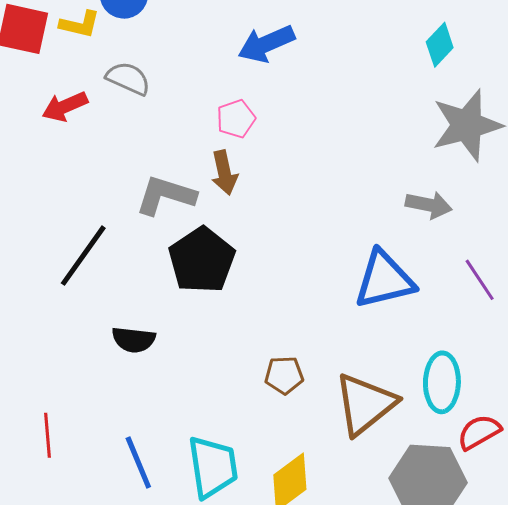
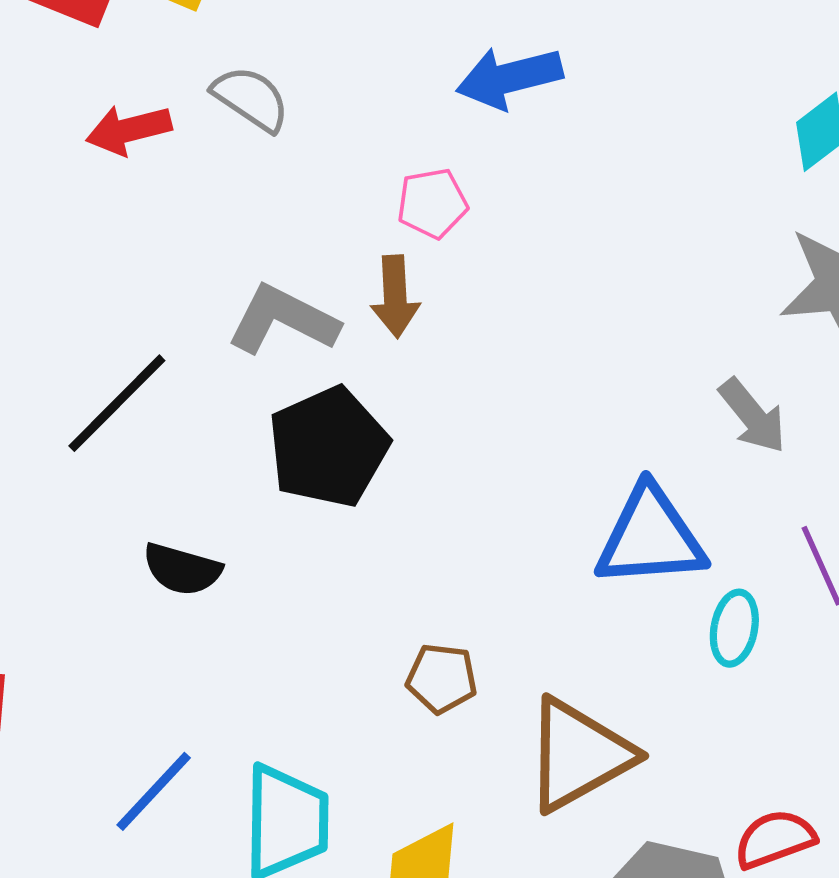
gray arrow: (429, 205) -> (753, 416), turned 30
cyan ellipse: (442, 382) -> (734, 628), moved, size x0.7
blue line: (138, 463) -> (154, 791), turned 56

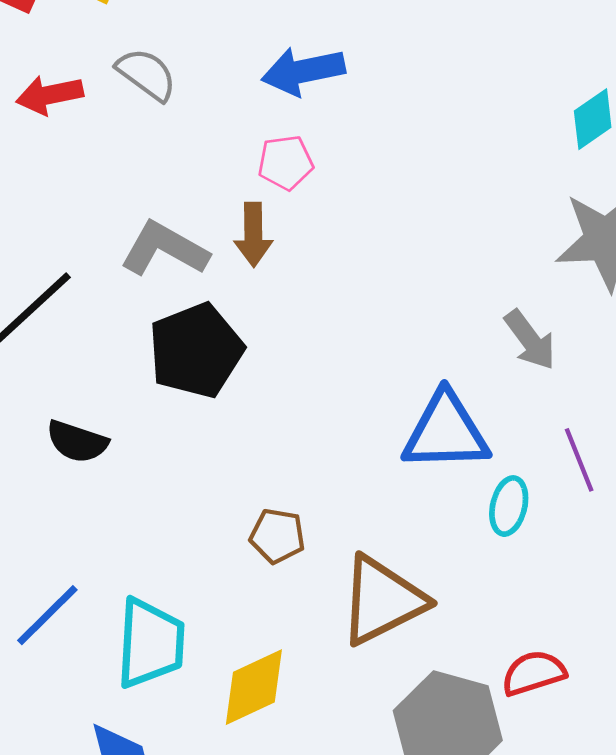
blue arrow: (509, 78) -> (303, 71), moved

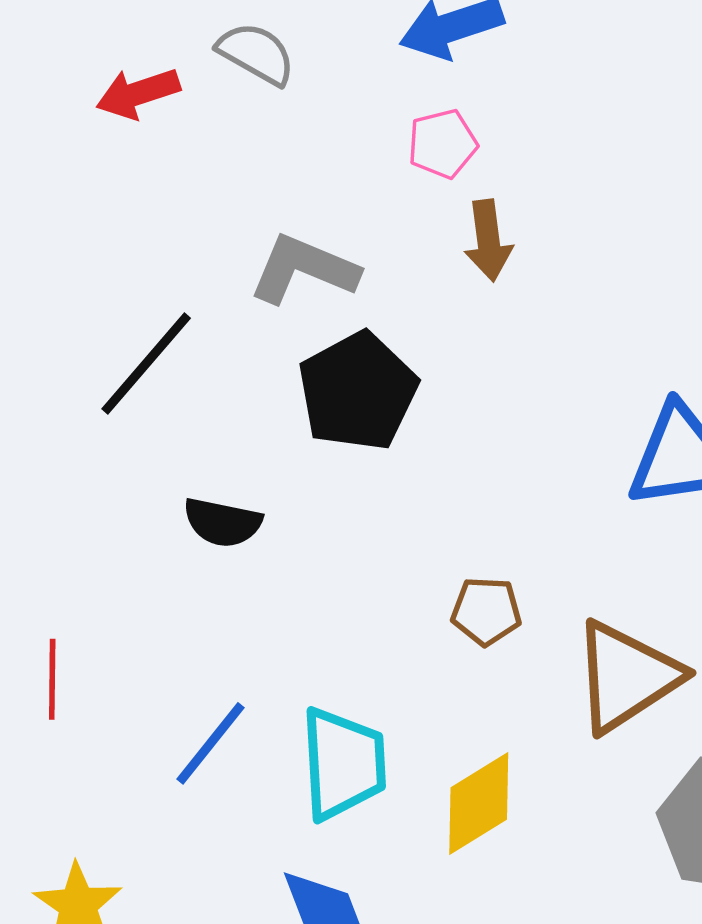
brown arrow: (253, 234) -> (488, 240), moved

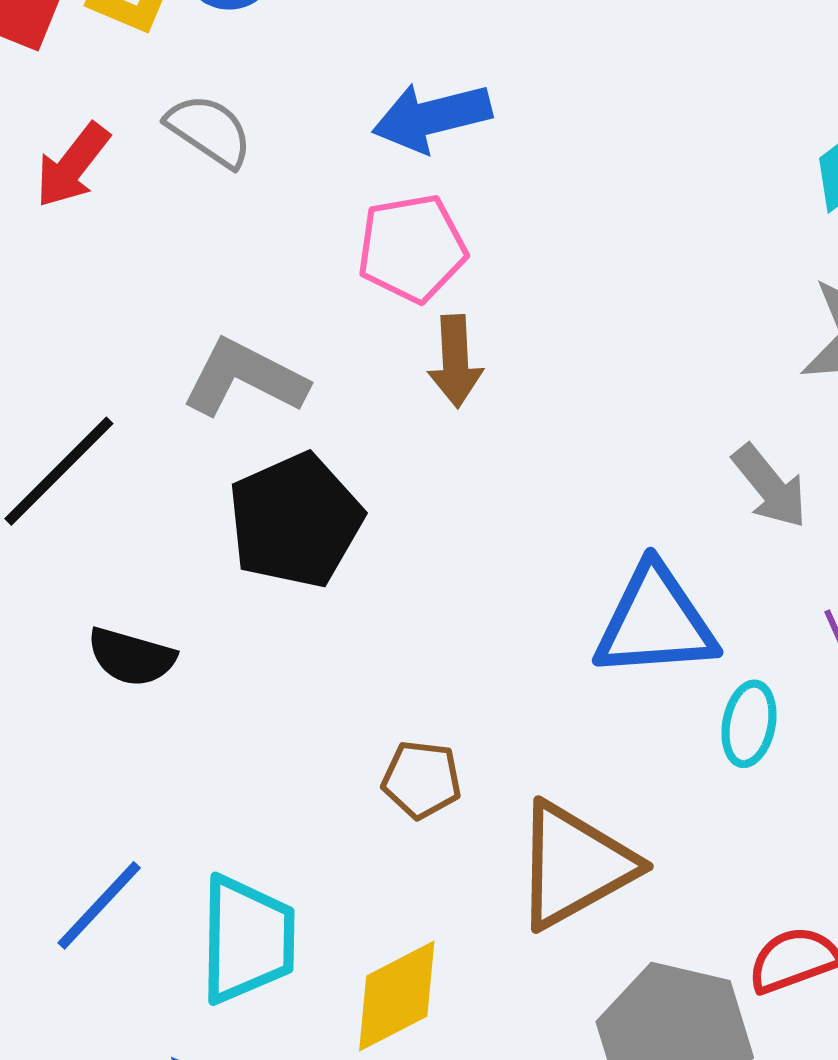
red arrow: (138, 93) -> (73, 165), turned -38
pink pentagon: (442, 144) -> (412, 248), size x1.4

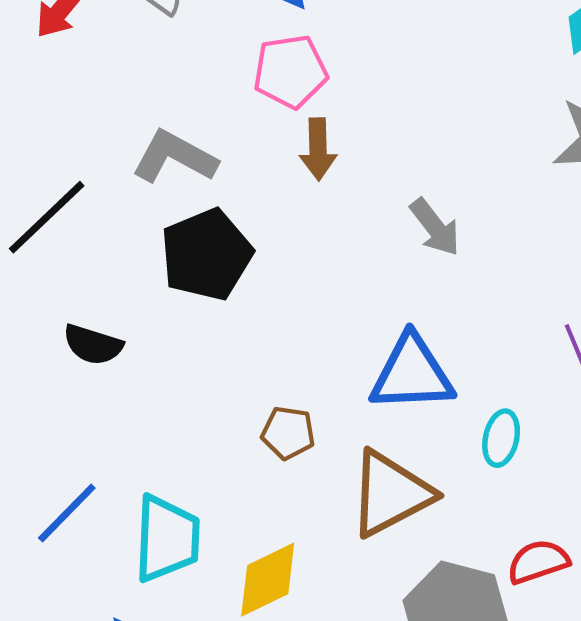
gray arrow: (770, 486) -> (435, 227), moved
blue triangle: (655, 622) -> (412, 373), moved
cyan ellipse: (749, 724) -> (501, 438), moved

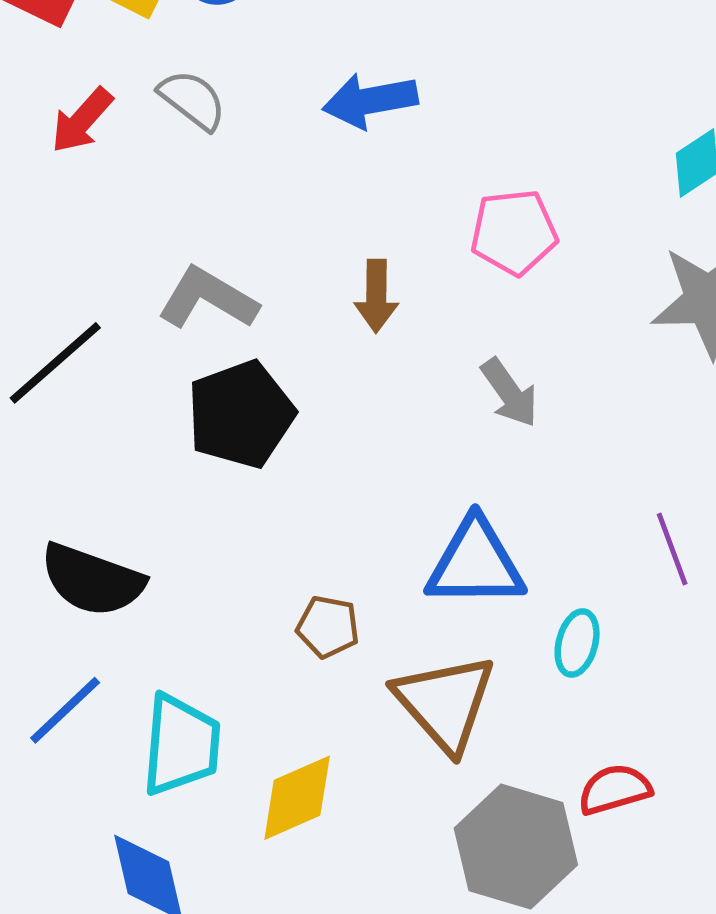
pink pentagon: (290, 71) -> (514, 232), moved
black semicircle: (93, 345) -> (92, 580), moved, size x1.5
brown triangle: (391, 494) -> (445, 703), turned -46

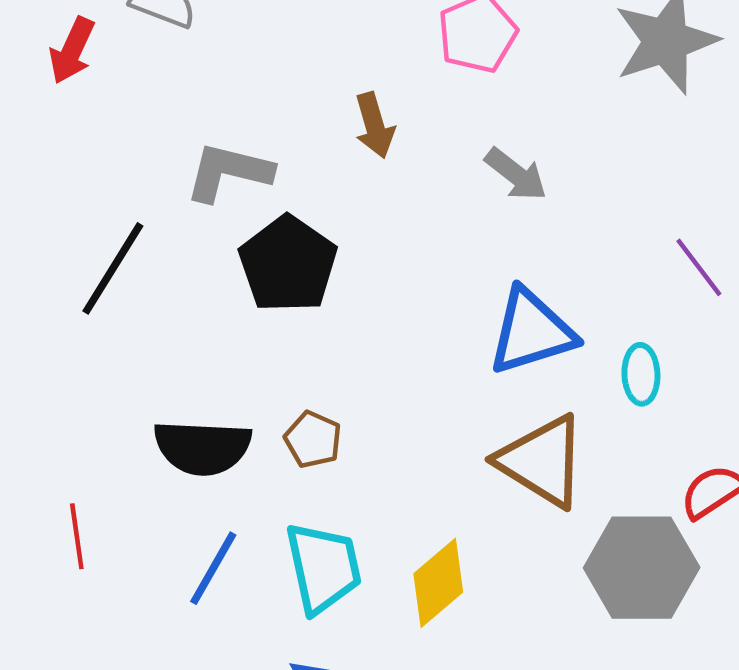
brown pentagon: (328, 627) -> (313, 440), moved, turned 30

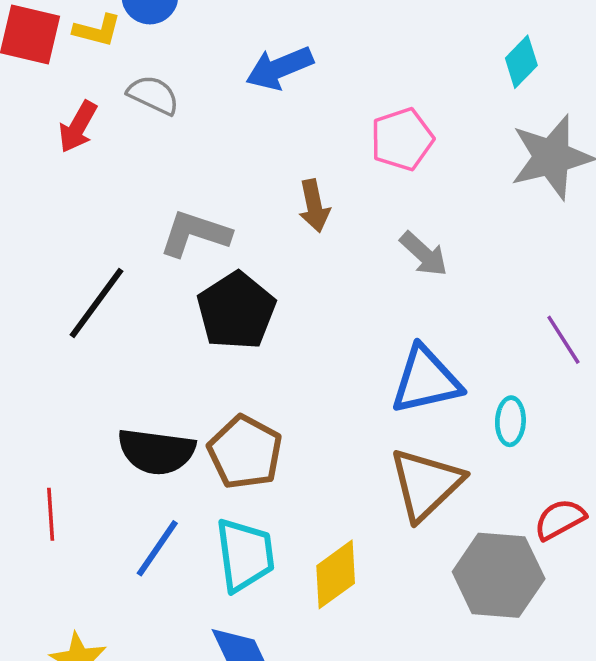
brown pentagon: (313, 440) -> (245, 452), size x1.6
brown triangle: (542, 461) -> (426, 484), turned 40

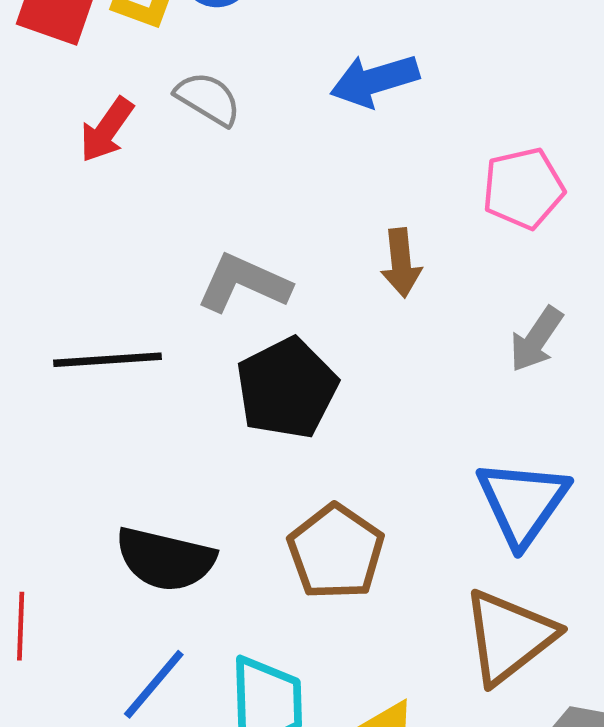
gray arrow: (424, 254) -> (536, 339), turned 76
black line: (97, 303) -> (108, 360), turned 44
blue triangle: (426, 380) -> (523, 503), turned -48
brown pentagon: (245, 452) -> (336, 552), moved

